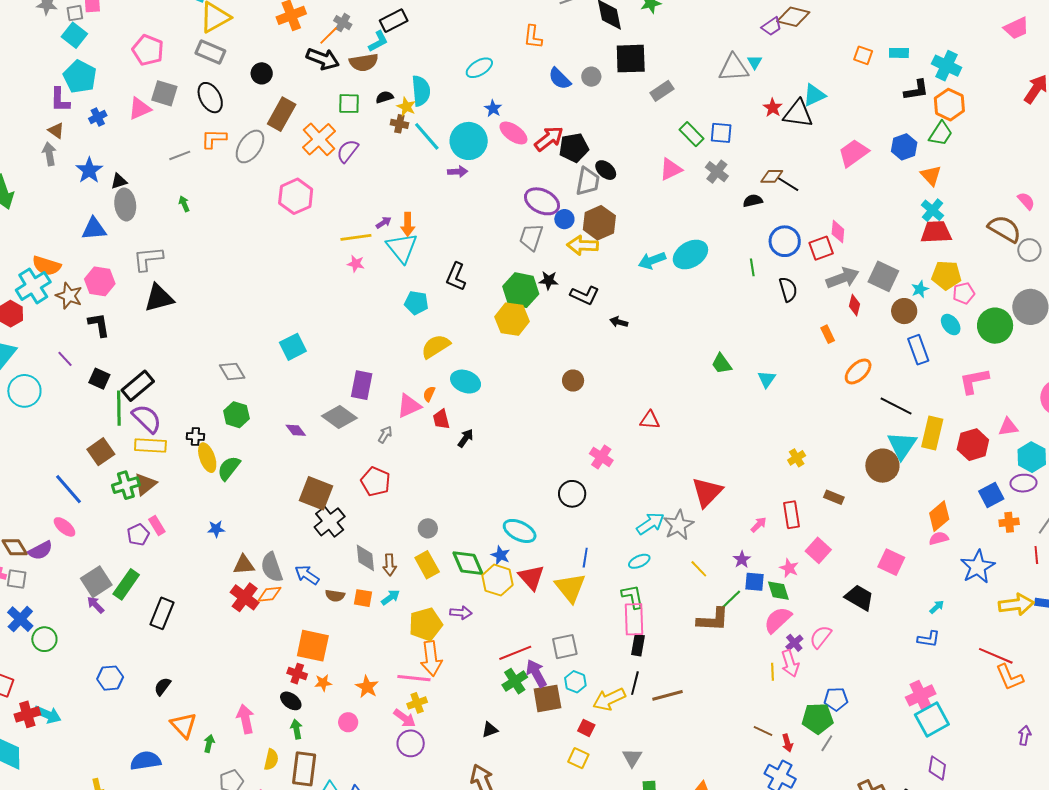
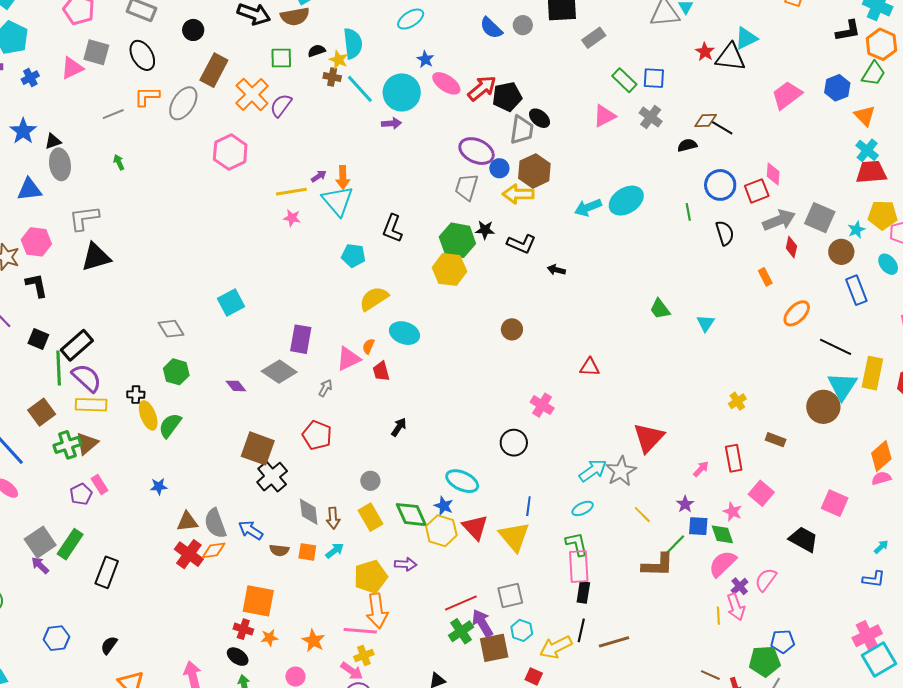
black arrow: (466, 438) -> (399, 427), moved

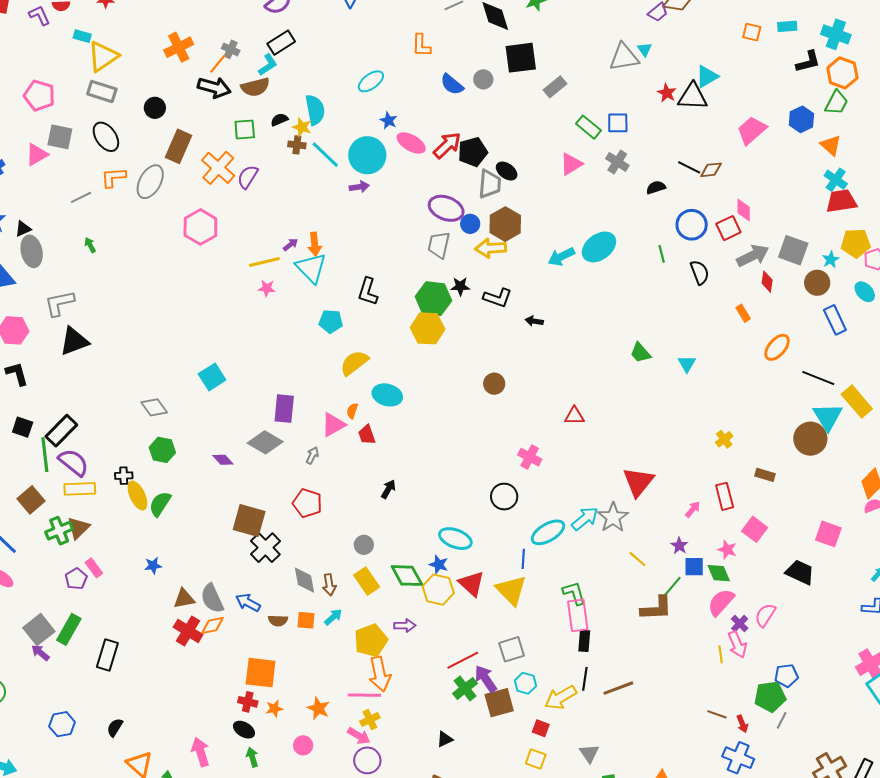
brown diamond: (706, 120) -> (711, 170), moved
yellow rectangle: (872, 373) -> (857, 401), turned -48
cyan ellipse: (583, 508) -> (548, 532), moved, size x1.6

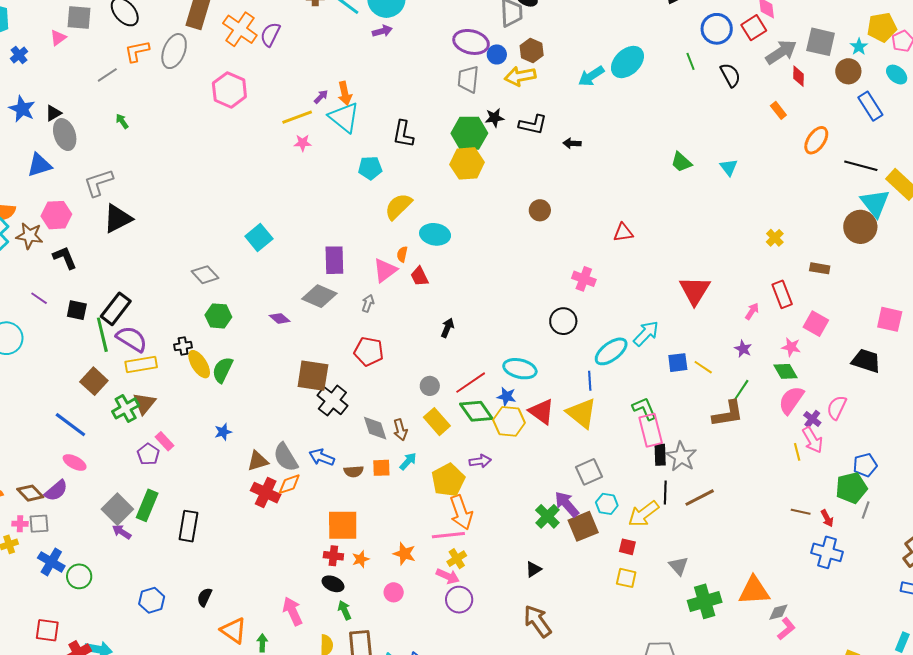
pink triangle: (37, 154) -> (58, 38), size x0.7
brown hexagon: (505, 224) -> (532, 50), size x0.7
gray star: (613, 517) -> (681, 457), moved
blue square: (694, 567) -> (678, 363), moved
red line: (463, 660) -> (471, 383), moved

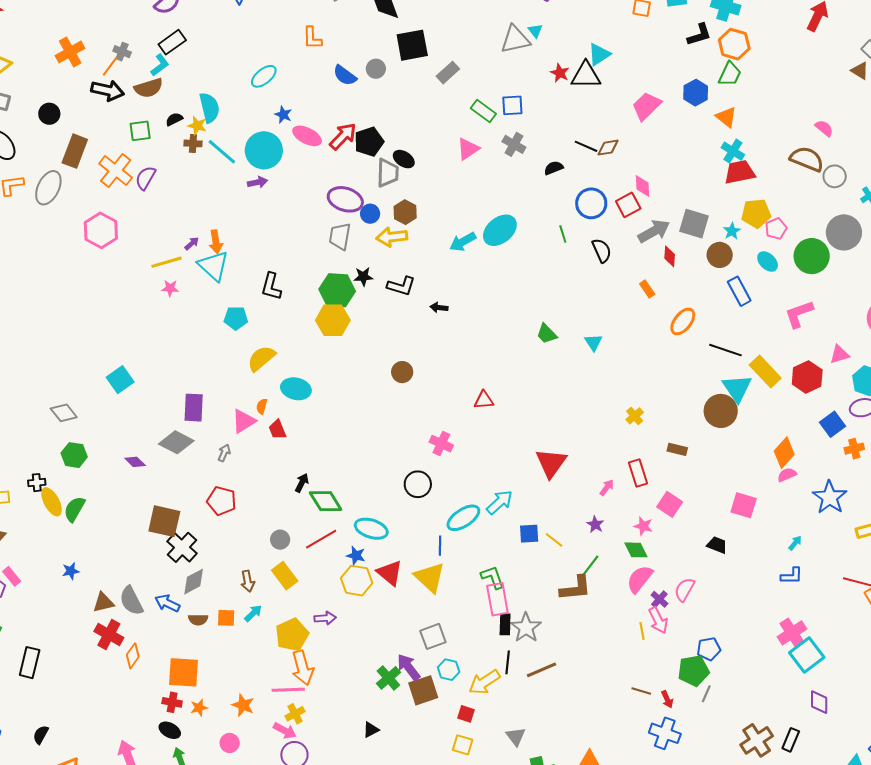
black trapezoid: (866, 361) -> (717, 545), size x0.7
green diamond: (476, 411) -> (326, 501), moved
gray diamond: (375, 428) -> (194, 582), moved, turned 76
orange diamond: (289, 484) -> (133, 656), moved, turned -40

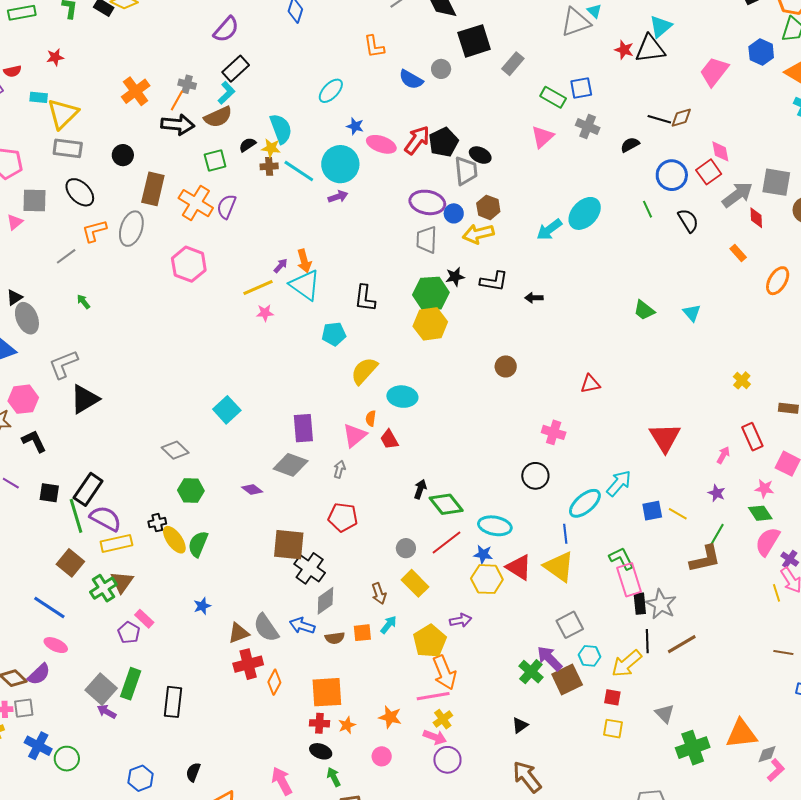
red cross: (109, 634) -> (248, 664), turned -36

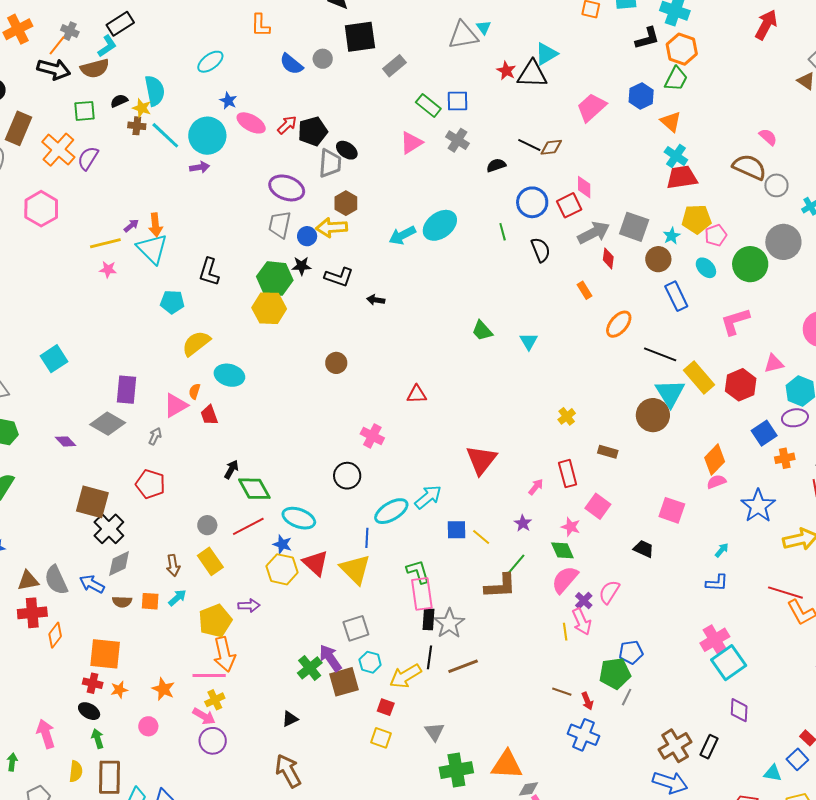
red arrow: (417, 140) -> (287, 125), size x0.7
blue circle: (454, 213) -> (307, 236), moved

